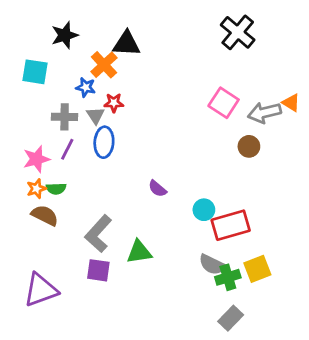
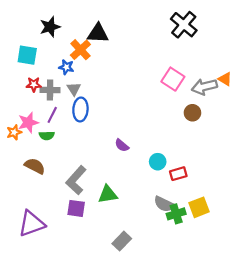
red star: (114, 103) -> (34, 84), moved
orange star: (36, 189) -> (14, 132), moved
green semicircle: (56, 189) -> (47, 136), moved
red rectangle: (231, 225) -> (178, 174), size x0.6
gray rectangle: (231, 318) -> (122, 241), moved

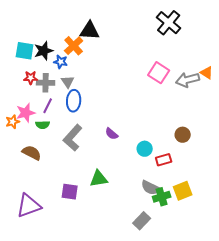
black star: (50, 27) -> (44, 51), moved
brown circle: (192, 113) -> (183, 135), moved
gray L-shape: (76, 180) -> (73, 138), moved
gray rectangle: (122, 241) -> (142, 221), moved

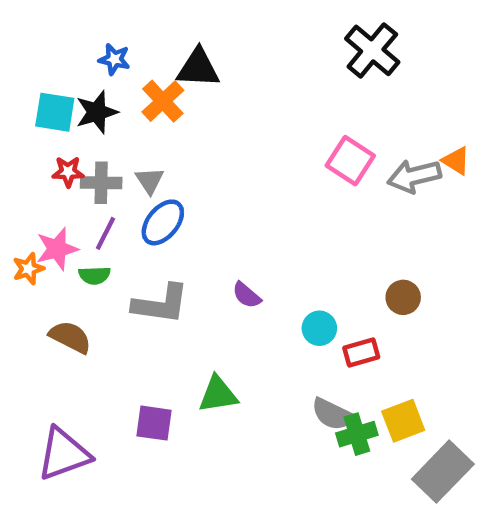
blue star: (61, 62) -> (114, 59), moved
blue ellipse: (74, 101) -> (163, 222), turned 35
gray L-shape: (73, 138) -> (161, 304), turned -124
gray rectangle: (142, 221) -> (443, 472), moved, size x1.5

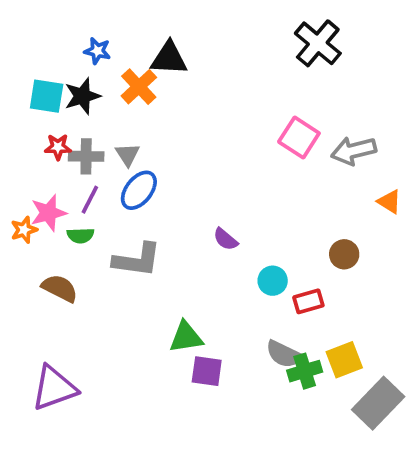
orange triangle: (456, 161) -> (389, 202), moved
purple semicircle: (247, 295) -> (226, 239), moved
purple square: (154, 423) -> (207, 371), moved

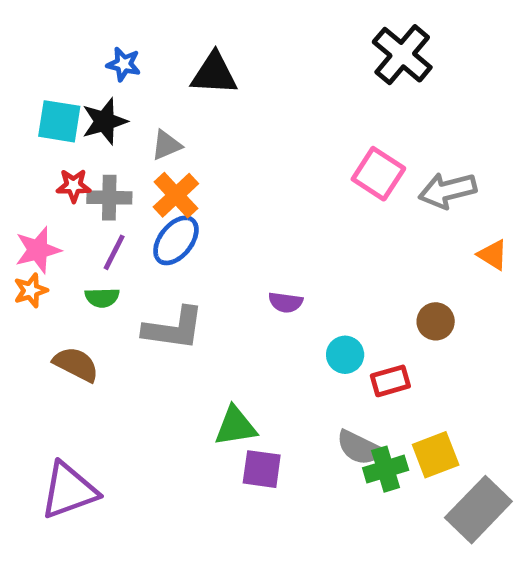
orange cross: (139, 87) -> (176, 195), moved
gray triangle: (128, 154) -> (166, 145), moved, turned 40
pink star: (48, 213) -> (38, 250), moved
purple semicircle: (226, 239) -> (286, 302), turned -32

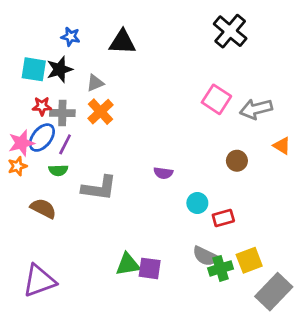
blue ellipse: (176, 240) -> (42, 138), moved
brown circle: (436, 321) -> (237, 161), moved
green triangle: (236, 426) -> (128, 264), moved

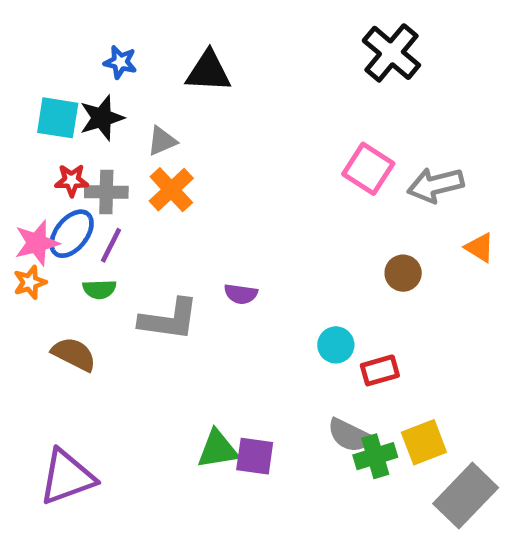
purple semicircle: (163, 173) -> (241, 294), moved

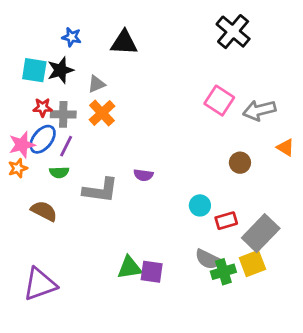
gray rectangle: (466, 496) -> (261, 233), moved

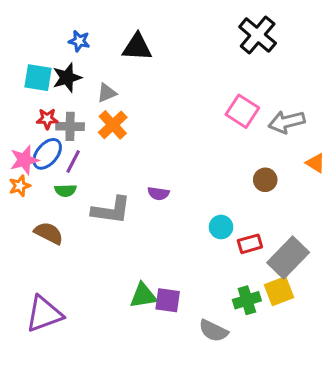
gray semicircle: (208, 259) -> (213, 331), moved

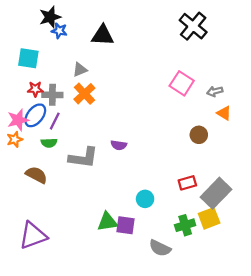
black star: (67, 78) -> (50, 17), moved
gray arrow: (287, 122) -> (215, 91), size x0.6
orange triangle: (316, 163) -> (224, 113), moved
cyan circle: (221, 227) -> (145, 199), moved

